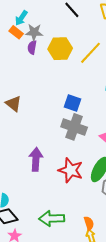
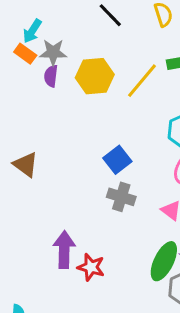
blue square: (73, 103) -> (117, 160), turned 36
gray cross: (74, 127) -> (121, 197), size x0.7
red star: (71, 170) -> (91, 267), moved, size x0.7

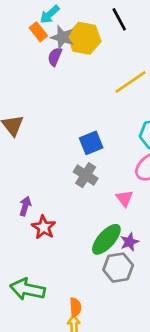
yellow hexagon: (95, 76) -> (84, 38), moved
purple arrow: (64, 250) -> (25, 206), size x0.6

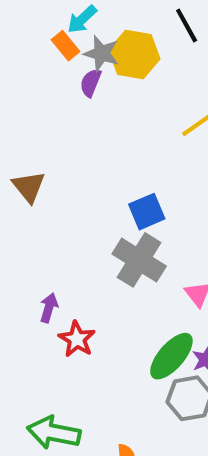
gray cross: (86, 175) -> (139, 260), size x1.4

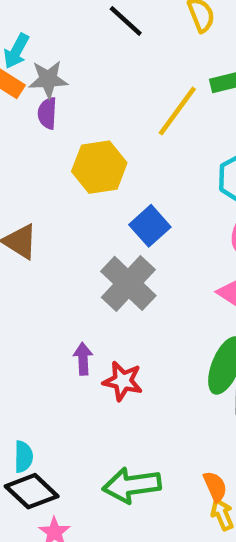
yellow hexagon: (134, 54) -> (99, 167), moved
gray cross: (139, 260) -> (128, 283), moved, turned 30

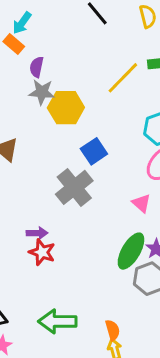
gray star: (48, 79) -> (42, 92), moved
purple arrow: (83, 359) -> (37, 233), turned 84
red star: (123, 381) -> (42, 252), moved

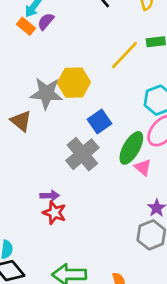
purple semicircle: (37, 67) -> (46, 21), moved, turned 30
gray star: (42, 92) -> (46, 93), moved, size x1.4
green ellipse: (131, 251) -> (131, 148), moved

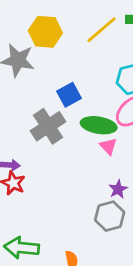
yellow hexagon: (74, 83) -> (45, 32), moved
green ellipse: (131, 148) -> (99, 125), turned 64

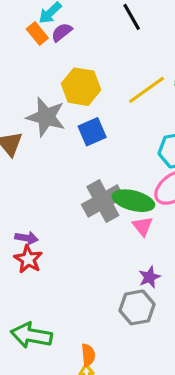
blue square: (69, 95) -> (92, 132), moved
gray cross: (48, 126) -> (103, 201), moved

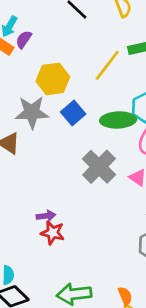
green ellipse: (133, 201) -> (118, 120), moved

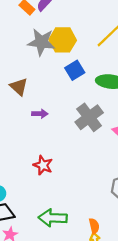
gray star: (32, 112) -> (41, 42), moved
purple arrow: (46, 216) -> (40, 114), moved

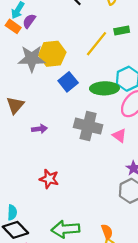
brown triangle: (19, 87) -> (15, 105), turned 36
gray cross: (89, 117) -> (88, 126), turned -32

